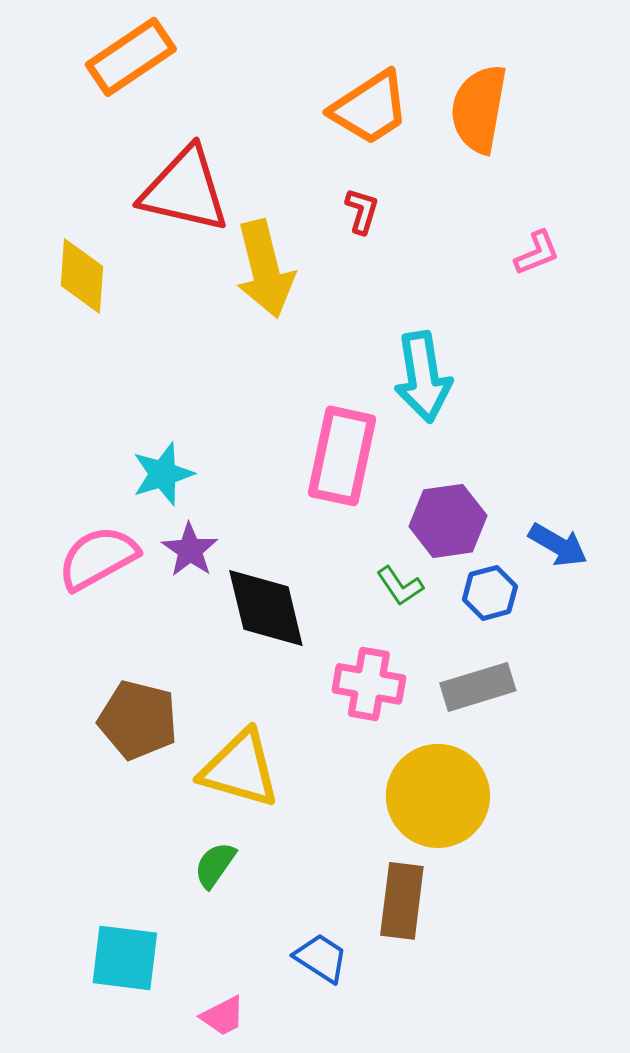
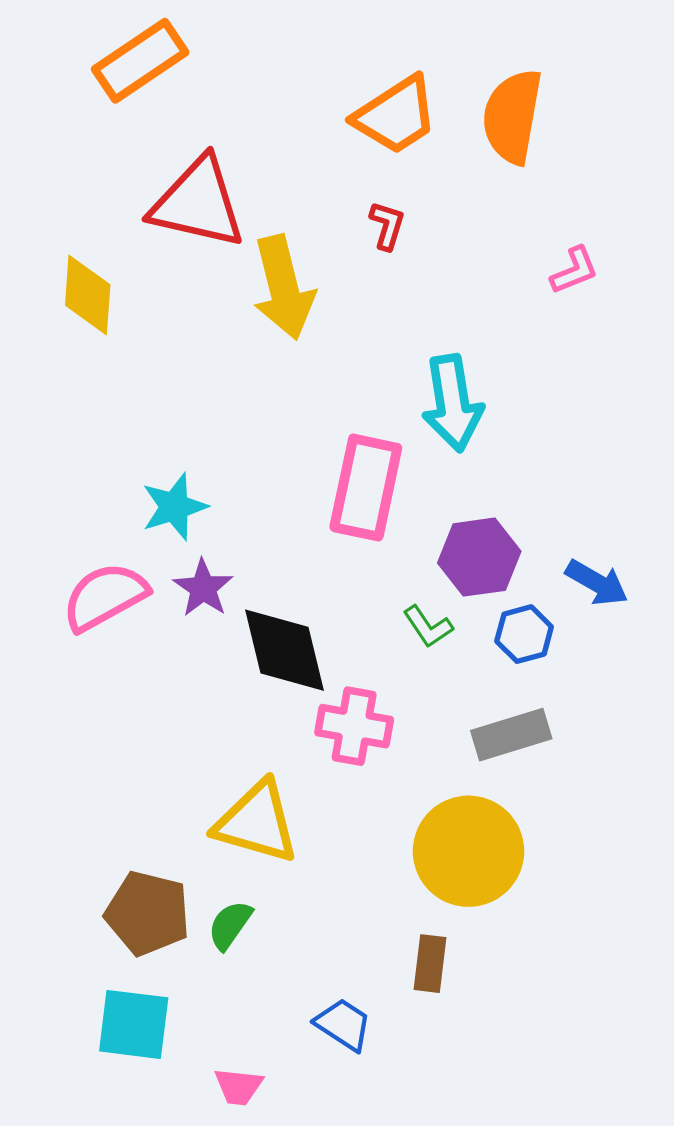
pink cross: (369, 684) -> (354, 726), moved
brown pentagon: (138, 720) -> (148, 913), moved
brown rectangle: (402, 901) -> (430, 964), size x0.7
pink trapezoid: (223, 1016) -> (239, 1087), turned 33

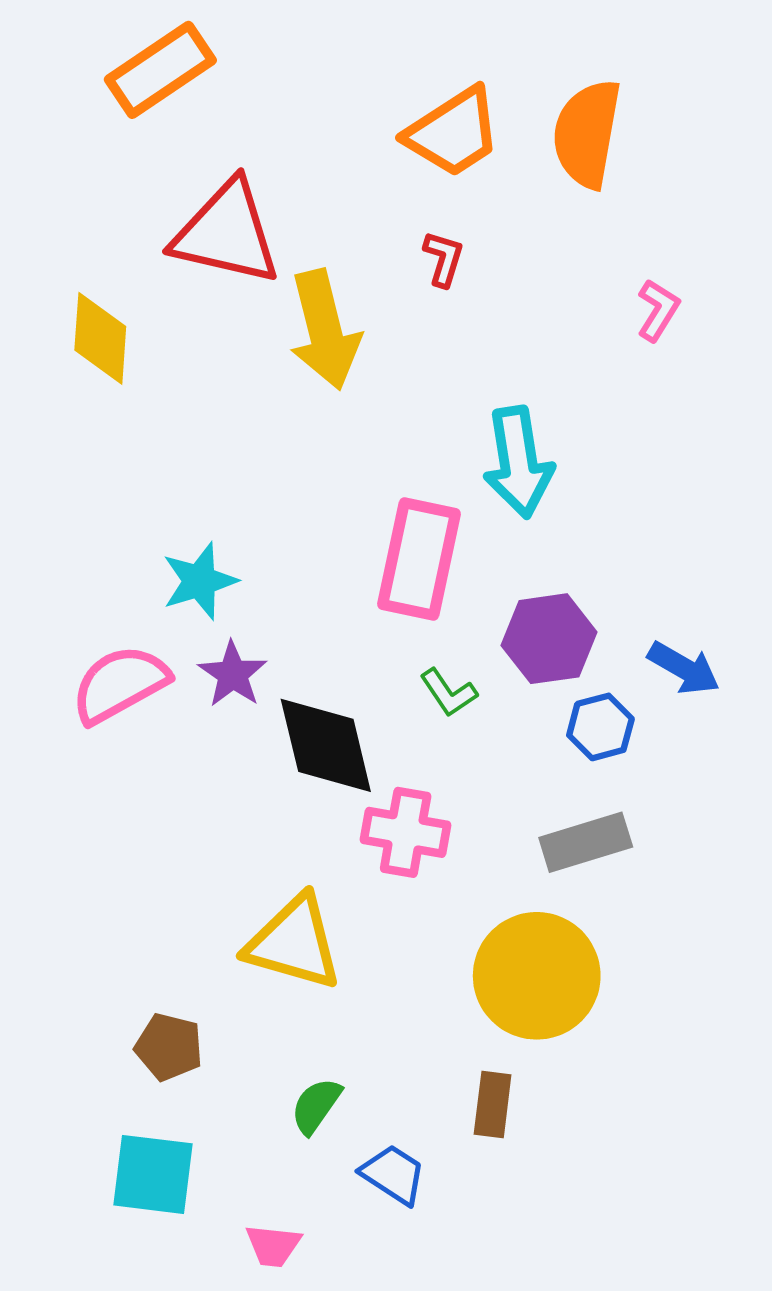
pink L-shape: (574, 270) -> (658, 310), turned -36
green L-shape: (428, 627) -> (448, 693), moved
brown pentagon: (148, 913) -> (169, 1047), size x0.7
green semicircle: (230, 925) -> (316, 1106), moved

